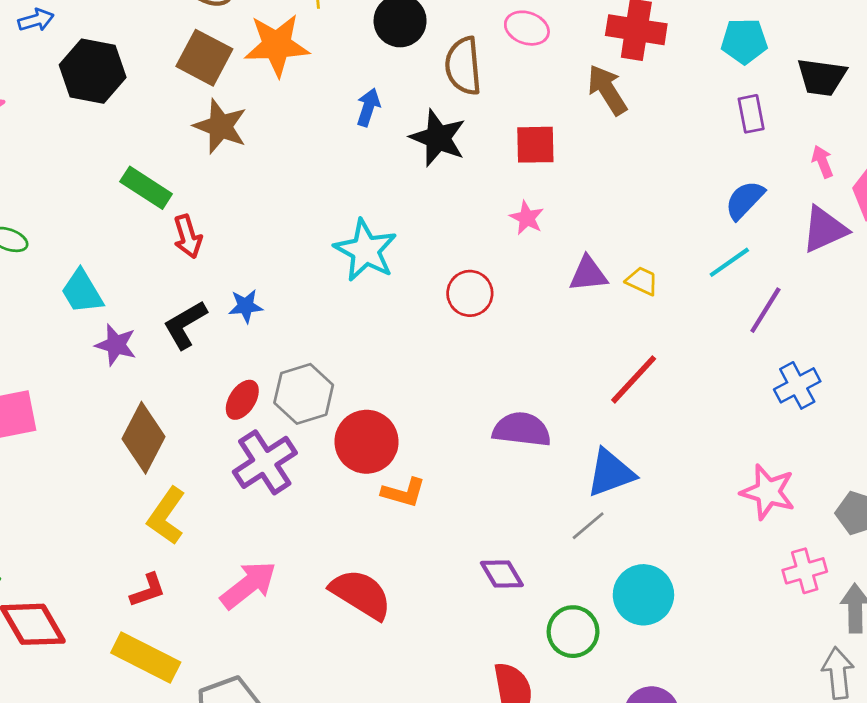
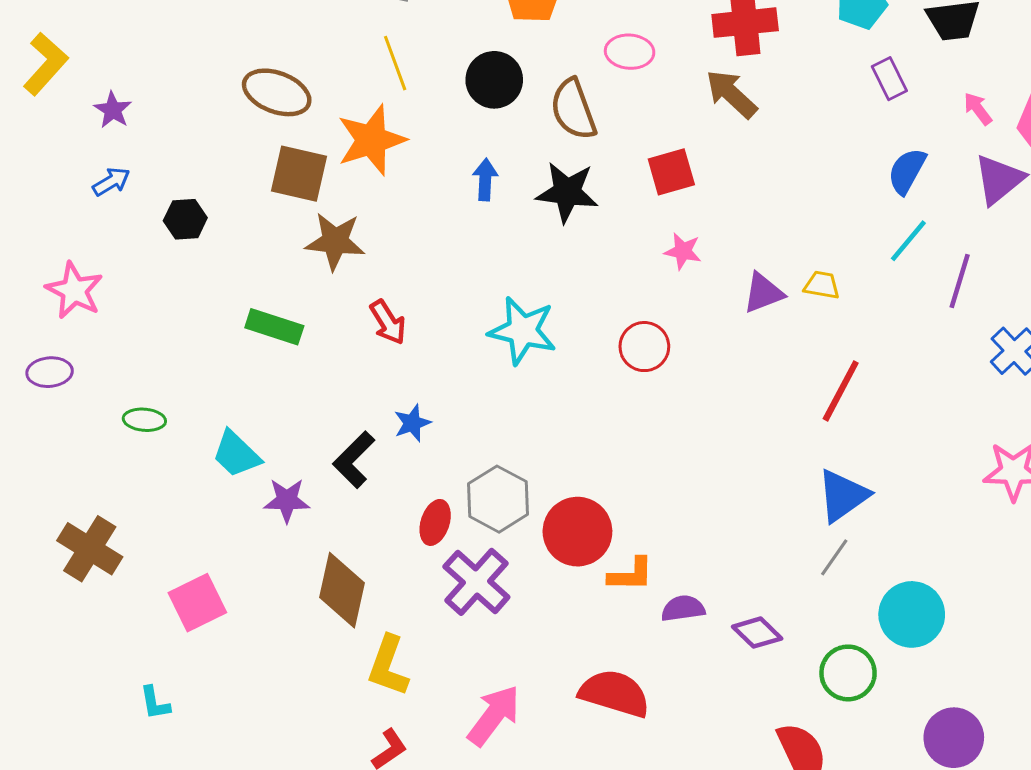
black hexagon: (93, 71) -> (185, 219), size x0.6
red arrow: (188, 237) -> (388, 322), moved
purple semicircle: (522, 429) -> (683, 608), moved, size x0.7

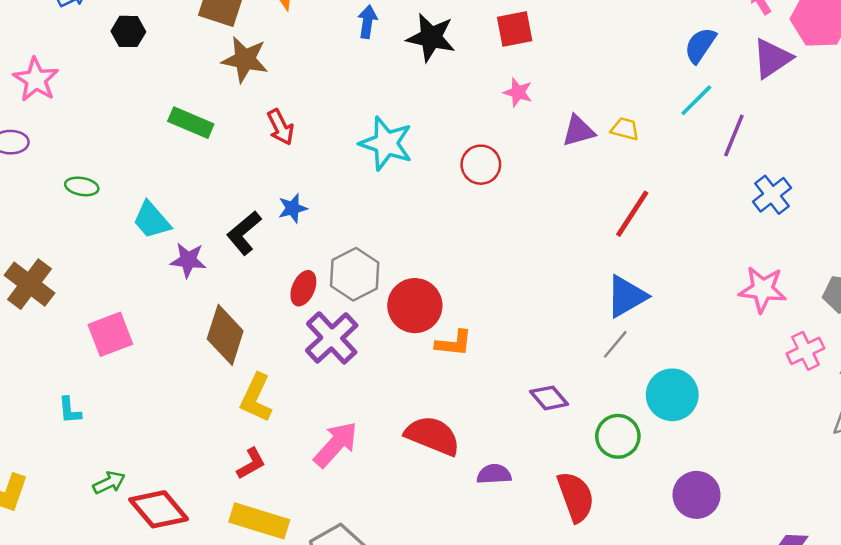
purple semicircle: (683, 608) -> (494, 474), moved

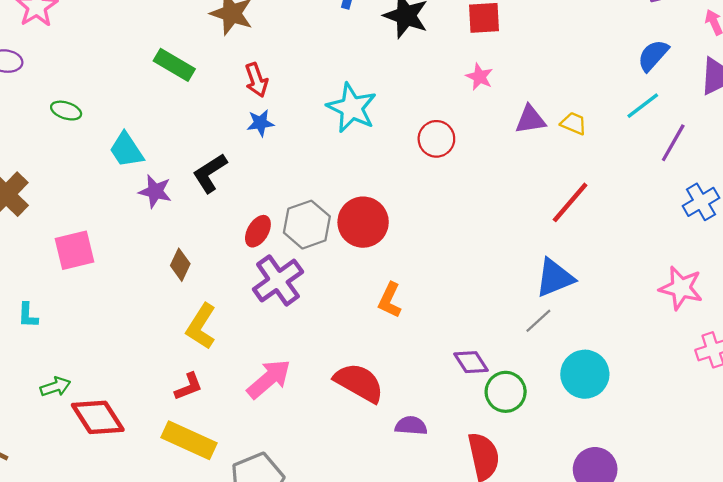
blue star: (293, 208) -> (260, 123), moved
red circle: (415, 306) -> (363, 222), moved
brown diamond: (225, 335) -> (180, 265), size x0.6
orange L-shape: (454, 343) -> (390, 300), turned 102
green circle: (618, 436) -> (506, 392), moved

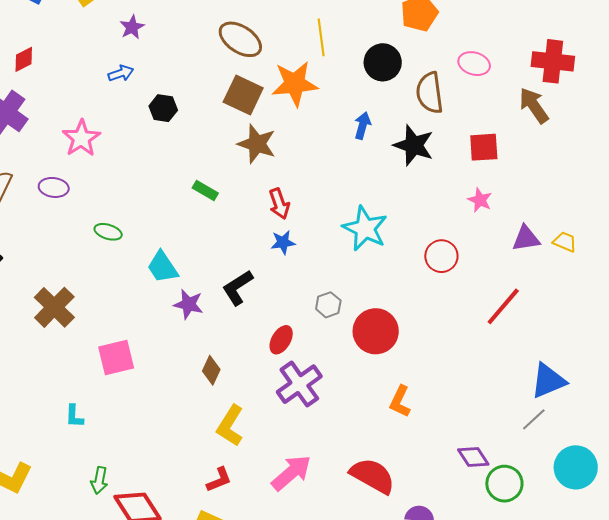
green rectangle: (174, 65) -> (205, 190), size x0.7
red line: (570, 202) -> (503, 306), moved
gray hexagon: (307, 225) -> (328, 305), moved, size x0.6
green arrow: (55, 387) -> (99, 480), turned 120

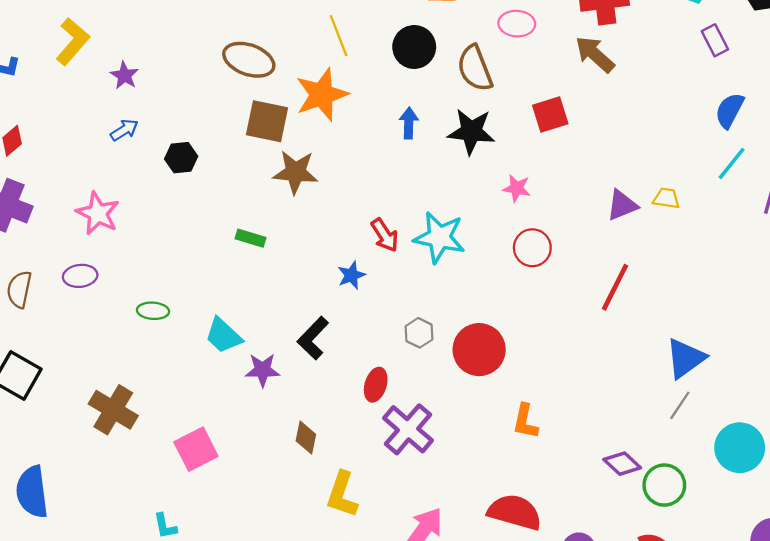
pink star: (480, 200) -> (517, 188), moved
red arrow: (279, 204) -> (385, 235), moved

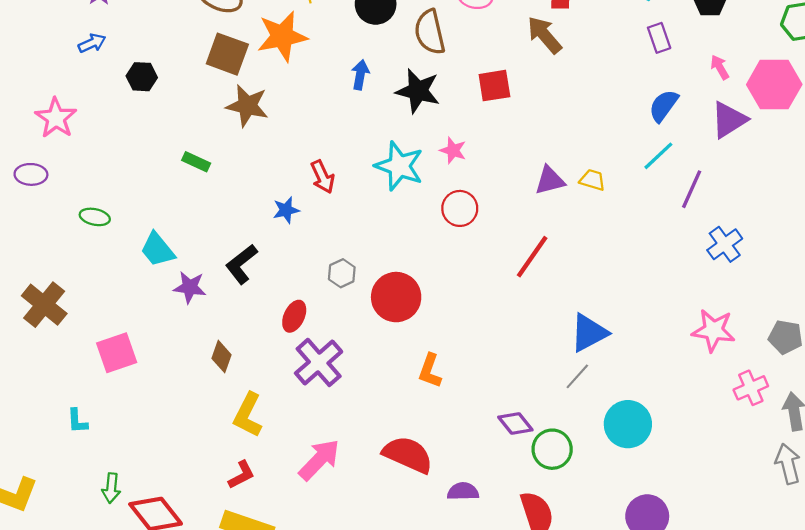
cyan star: (439, 237) -> (399, 166), moved

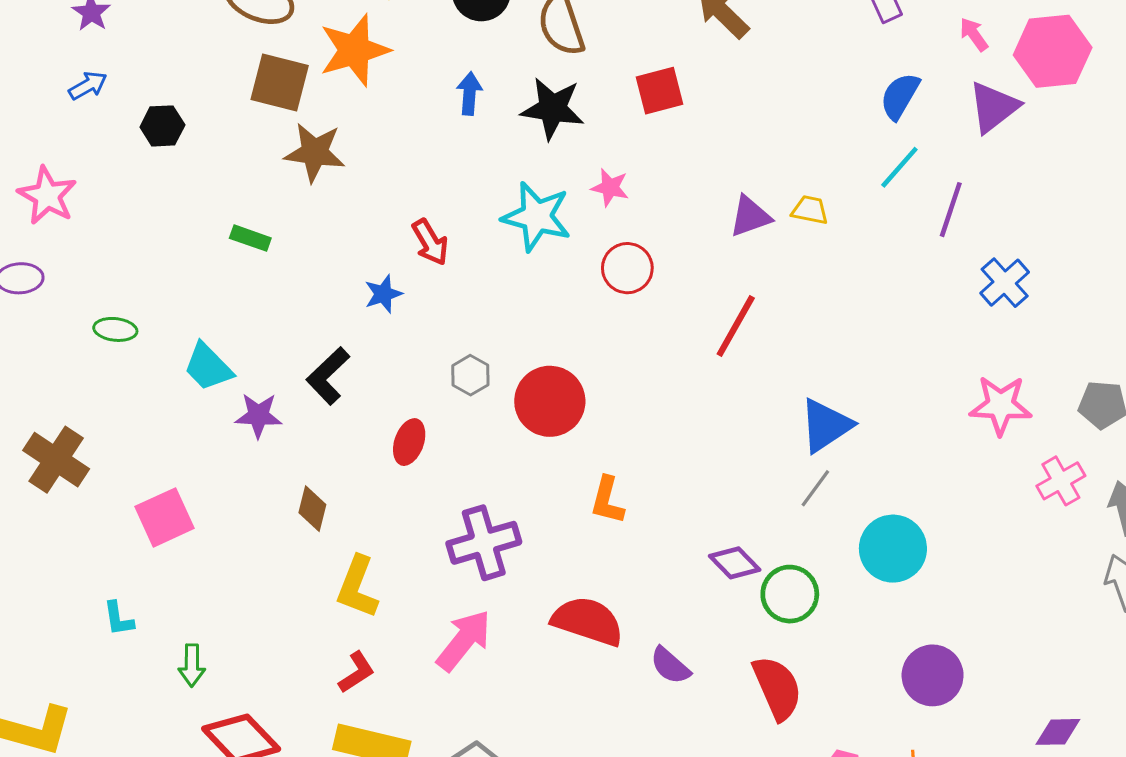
purple cross: (319, 362) -> (484, 543), moved, turned 30
green arrow: (111, 488) -> (192, 665), moved
purple semicircle: (463, 491) -> (670, 666), turned -132

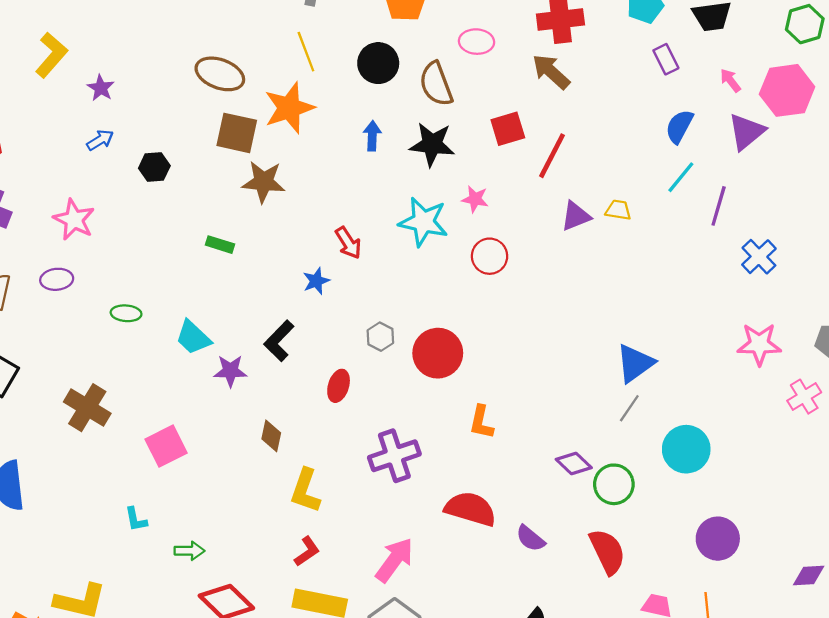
red line: (736, 326) -> (552, 156), moved
pink arrow: (464, 640) -> (394, 560), moved
green arrow: (192, 665) -> (189, 551), turned -88

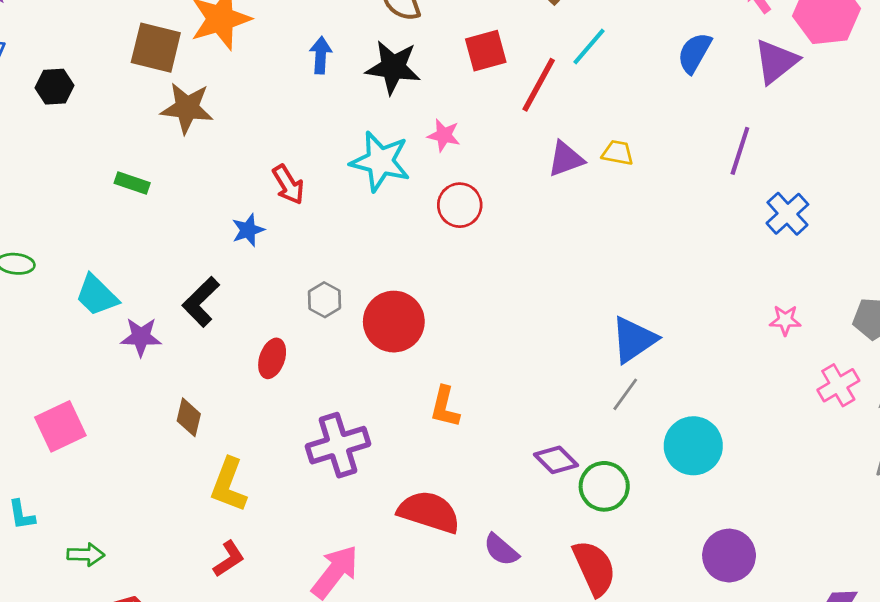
cyan line: (681, 177) -> (589, 46), moved
pink star: (759, 344) -> (785, 320), size x0.6

